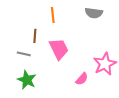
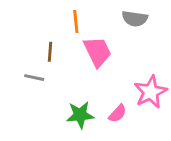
pink trapezoid: (59, 49) -> (97, 52), moved
green star: (27, 80) -> (80, 115), moved, turned -30

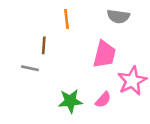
pink trapezoid: (97, 52) -> (104, 54), moved, turned 40

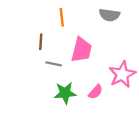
pink trapezoid: (104, 54) -> (81, 50), moved
gray line: (30, 68) -> (54, 64), moved

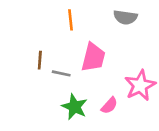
brown line: (41, 42) -> (40, 60), moved
green star: (65, 93) -> (75, 107), turned 30

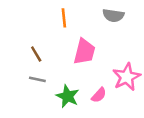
brown line: (40, 60) -> (36, 54), turned -35
gray line: (61, 73) -> (37, 79), moved

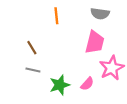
pink trapezoid: (84, 52) -> (95, 42), moved
green star: (68, 96) -> (60, 85), turned 30

